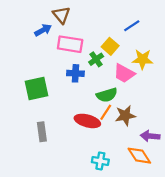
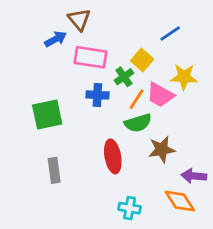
orange line: (106, 112) -> (137, 99), moved
red ellipse: (87, 121) -> (113, 156), turned 65

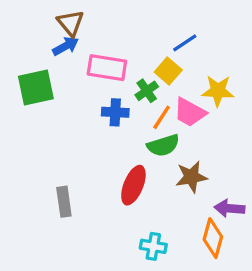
brown triangle: (79, 20) -> (71, 23), moved
blue line: (170, 33) -> (185, 43), moved
green square: (47, 114) -> (36, 88), moved
red ellipse: (113, 156) -> (133, 185), turned 32
orange diamond: (180, 201) -> (213, 238), turned 48

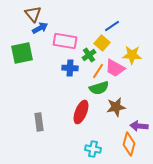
brown triangle: (71, 23) -> (33, 14), moved

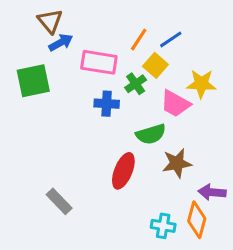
orange line: (98, 71) -> (139, 39), moved
gray rectangle: (39, 122) -> (59, 201), moved, turned -36
cyan cross: (93, 149) -> (163, 226), moved

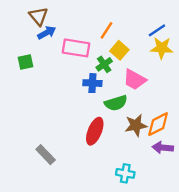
blue line: (171, 39) -> (157, 30), moved
green square: (33, 81) -> (26, 62), size x0.6
yellow star: (201, 84) -> (162, 48), moved
blue cross: (107, 104) -> (92, 83), moved
orange diamond: (197, 220) -> (158, 124), moved, turned 48

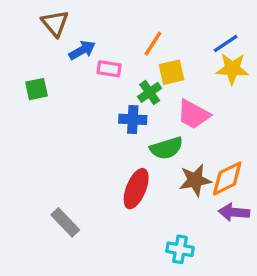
blue arrow: (47, 33) -> (82, 50), moved
pink rectangle: (76, 48) -> (109, 69), size x0.6
yellow square: (119, 50) -> (172, 72), turned 36

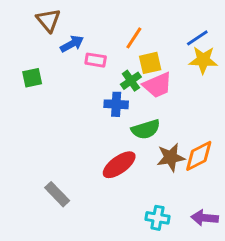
pink trapezoid: (193, 114) -> (157, 85), moved, turned -52
red ellipse: (136, 189) -> (119, 165), turned 32
purple arrow: (234, 212) -> (205, 218), moved

